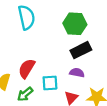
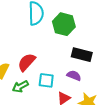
green hexagon: (75, 24) -> (64, 24), moved
black rectangle: (81, 50) -> (82, 55), turned 30

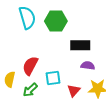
purple semicircle: (74, 76) -> (88, 66), moved

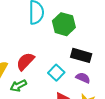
cyan square: (53, 78) -> (56, 73), moved, turned 35

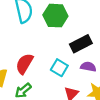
black rectangle: (81, 55) -> (81, 44), turned -30

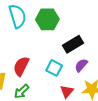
purple semicircle: (88, 67) -> (81, 65), turned -56

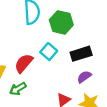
cyan square: (54, 68) -> (49, 52), moved

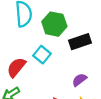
black rectangle: (81, 54) -> (80, 42), moved

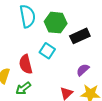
red semicircle: (16, 67) -> (26, 64), turned -48

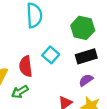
green hexagon: (56, 23) -> (83, 28), moved
black rectangle: (80, 36) -> (86, 56), moved

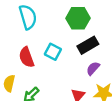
red semicircle: (26, 66) -> (26, 57), moved

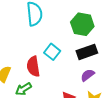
red semicircle: (26, 57) -> (33, 66), moved

